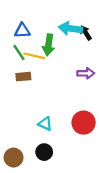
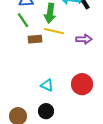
yellow line: (34, 56) -> (54, 31), moved
brown rectangle: (23, 77) -> (35, 39), moved

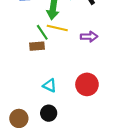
green line: (23, 20) -> (42, 32), moved
brown rectangle: (35, 39) -> (37, 46), moved

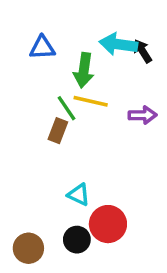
brown rectangle: (37, 46) -> (58, 131), turned -64
red circle: (87, 84) -> (108, 224), moved

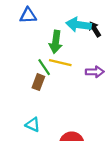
blue triangle: (42, 48) -> (28, 15), moved
cyan triangle: (79, 195) -> (33, 125), moved

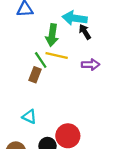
black arrow: (95, 29) -> (85, 32), moved

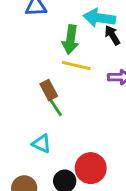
green line: (41, 60) -> (55, 106), moved
brown rectangle: (35, 75) -> (49, 90), turned -49

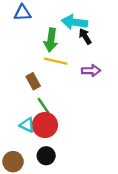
green line: (55, 106) -> (44, 106), moved
red circle: (91, 168) -> (45, 125), moved

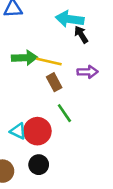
green arrow: (51, 40) -> (24, 58), moved, turned -100
brown rectangle: (33, 81) -> (54, 82), moved
green line: (44, 106) -> (64, 113), moved

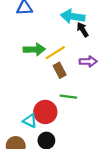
yellow line: (49, 62) -> (55, 53), turned -45
green line: (64, 113) -> (68, 97), turned -49
cyan triangle: (18, 131) -> (30, 121), moved

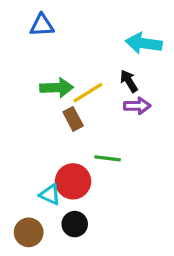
cyan arrow: (73, 16) -> (144, 43), moved
black arrow: (83, 30) -> (129, 81), moved
brown rectangle: (60, 70) -> (73, 119), moved

